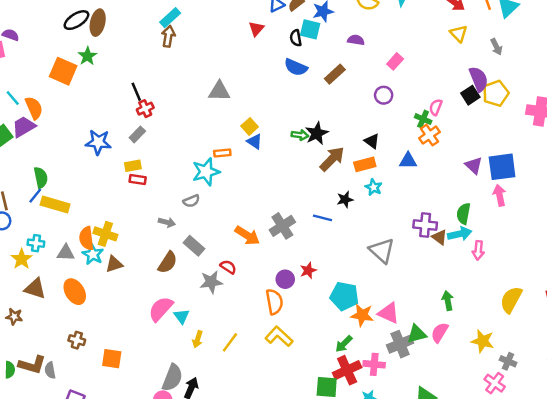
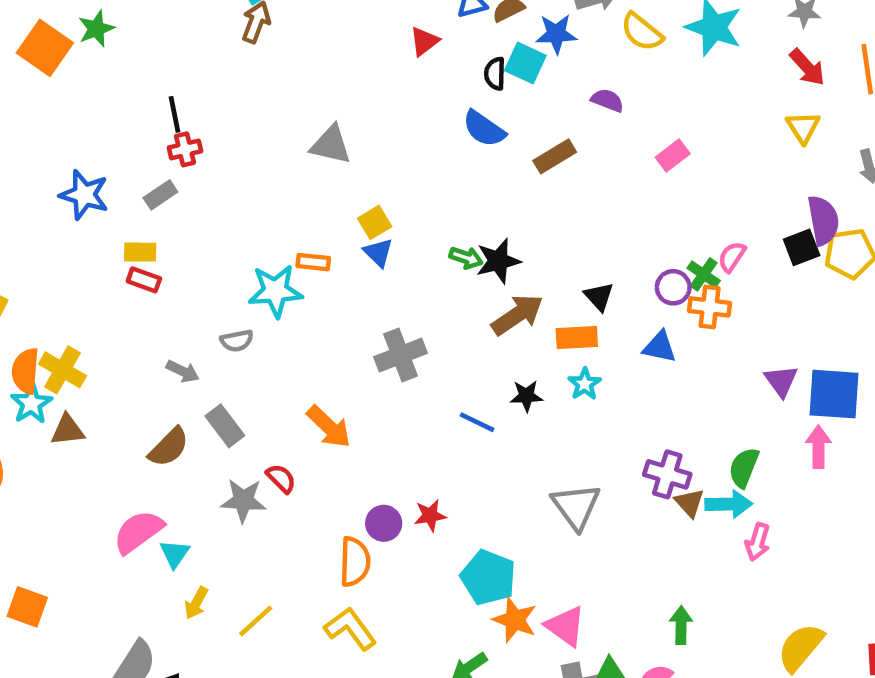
purple circle: (384, 95) -> (673, 287), moved
orange cross: (429, 135) -> (710, 307), turned 30
gray cross: (282, 226) -> (401, 355), moved

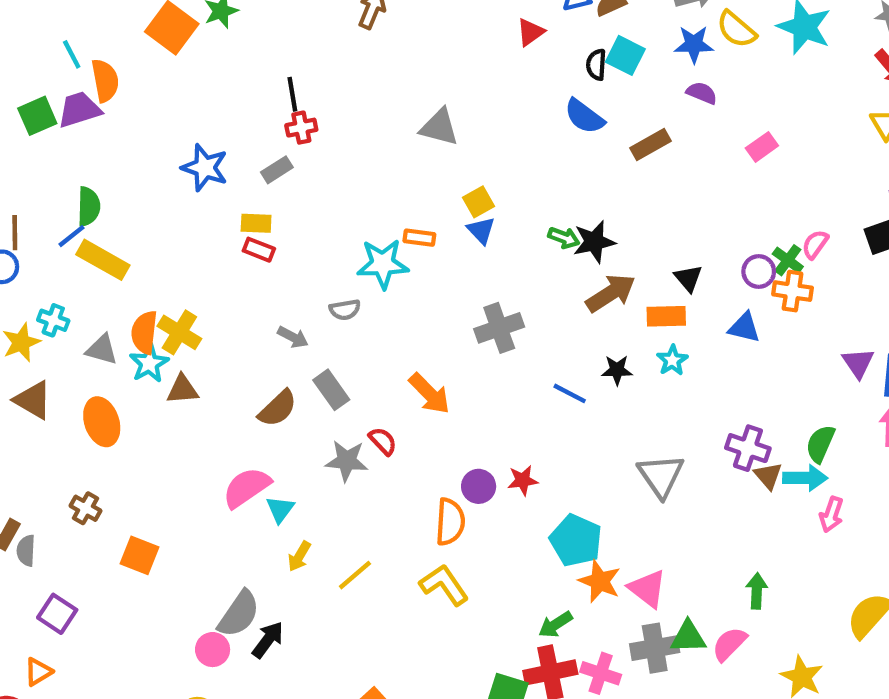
blue star: (556, 34) -> (694, 44), moved

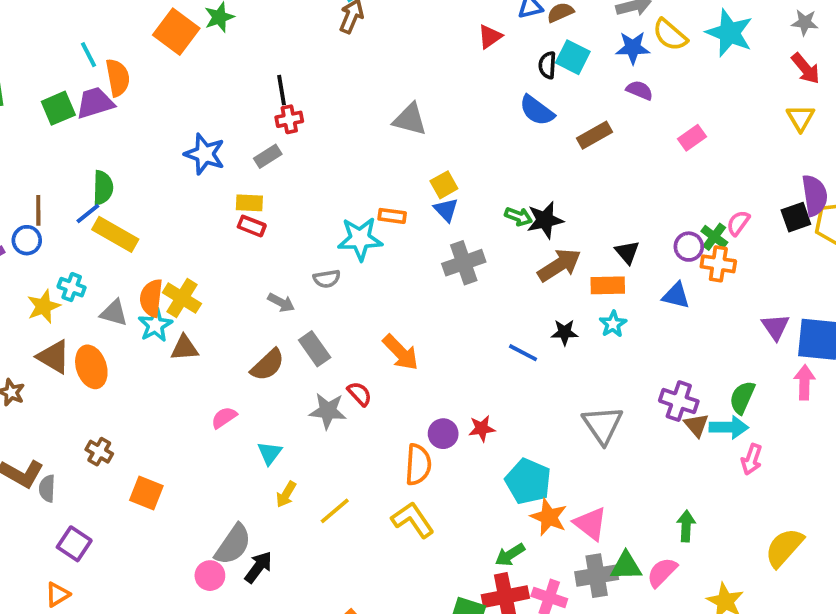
gray cross: (499, 328) -> (464, 263), moved
orange ellipse: (102, 422) -> (91, 367), moved
pink semicircle: (247, 487) -> (224, 418), moved, size x0.6

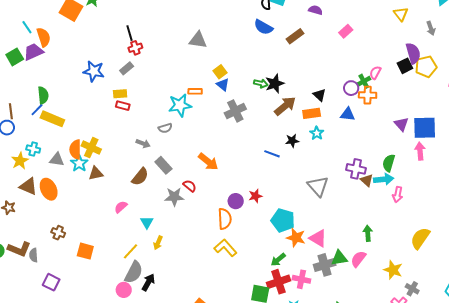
green cross: (714, 237) -> (364, 81), turned 32
yellow line: (335, 511) -> (130, 251), moved

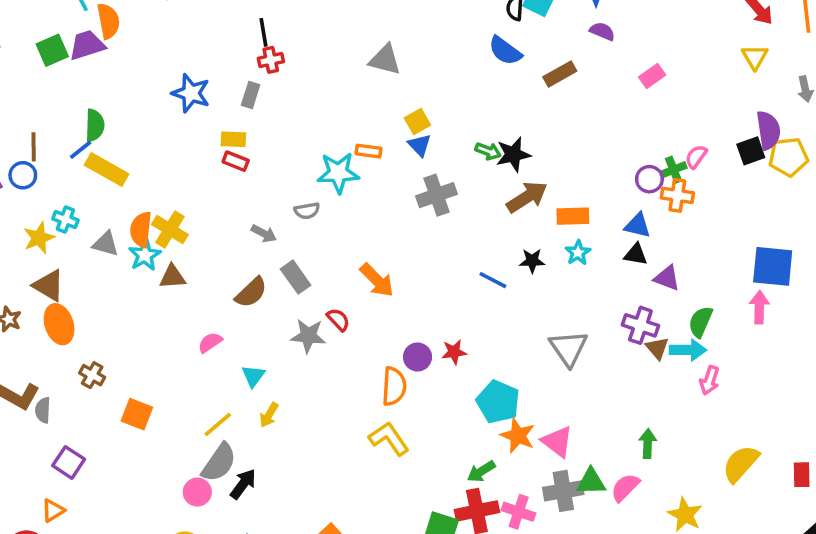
gray rectangle: (127, 68) -> (251, 95), turned -40
black triangle: (320, 95) -> (636, 254), moved, turned -40
purple triangle: (401, 124) -> (667, 278), moved, turned -35
orange ellipse: (49, 189) -> (59, 324), moved

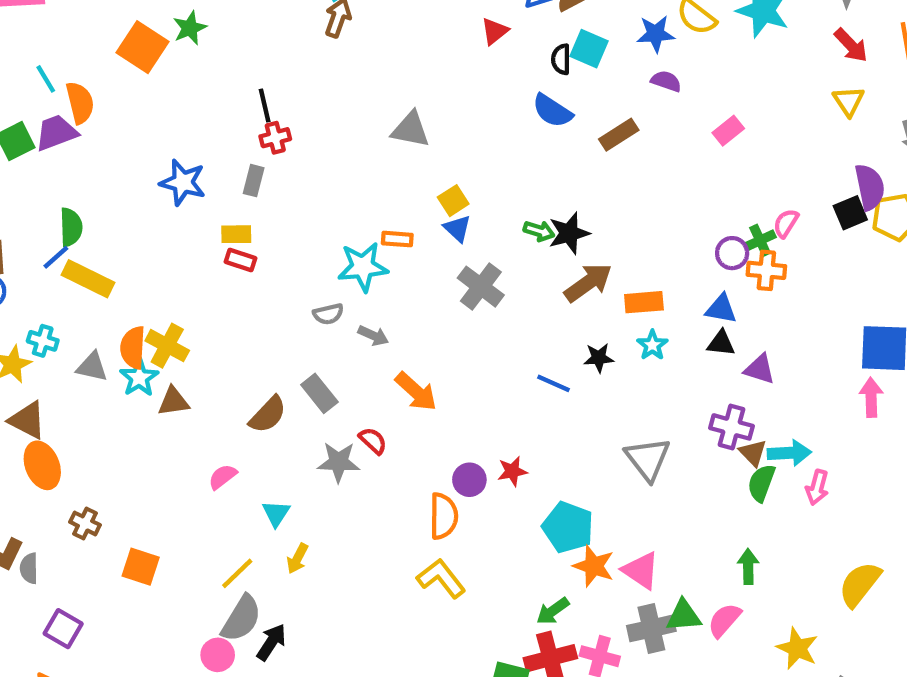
gray cross: (436, 195) -> (481, 287), turned -30
gray arrow: (264, 233) -> (373, 336), moved
green semicircle: (700, 322) -> (761, 483), moved

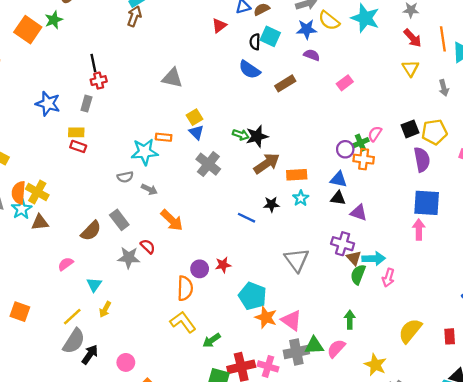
purple semicircle: (870, 187) -> (422, 160), moved
green arrow: (553, 611) -> (212, 340), moved
pink circle: (218, 655) -> (126, 362), moved

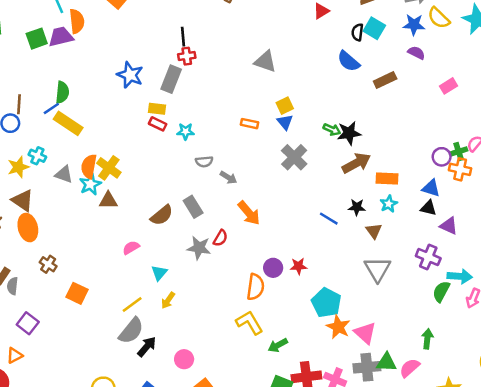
gray rectangle: (86, 104) -> (171, 79), size x1.5
cyan star: (145, 152) -> (186, 131), moved, size x0.6
red semicircle: (148, 246) -> (220, 238), turned 70
brown triangle: (354, 258) -> (374, 231), moved

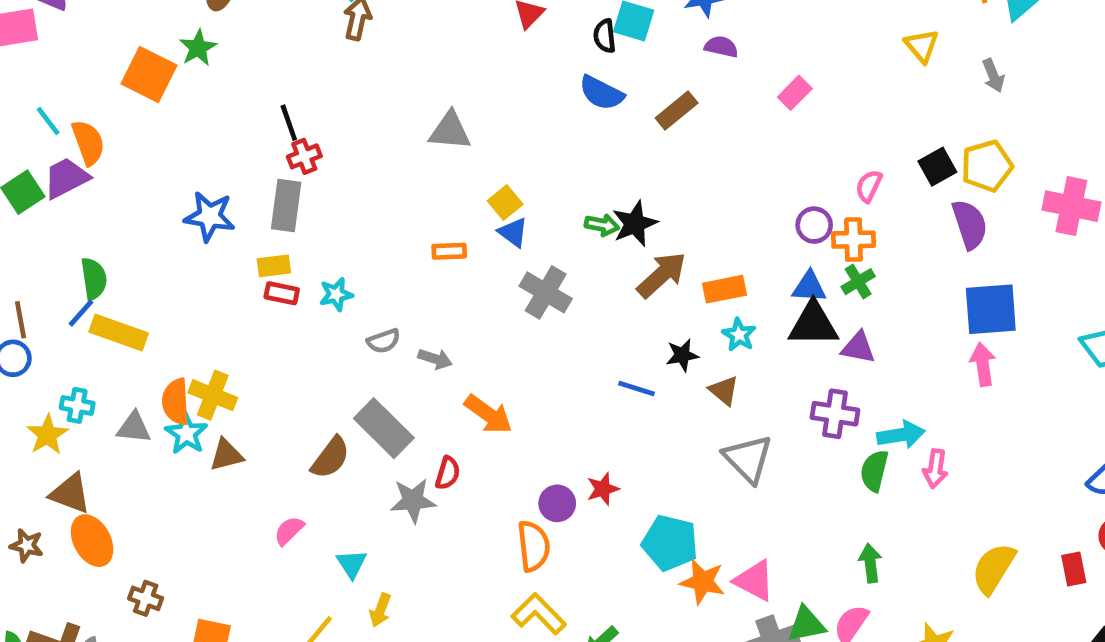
green cross: (459, 152) -> (858, 282), moved
gray rectangle: (193, 207) -> (384, 428), size x1.4
black triangle: (428, 208) -> (813, 324), size x1.6

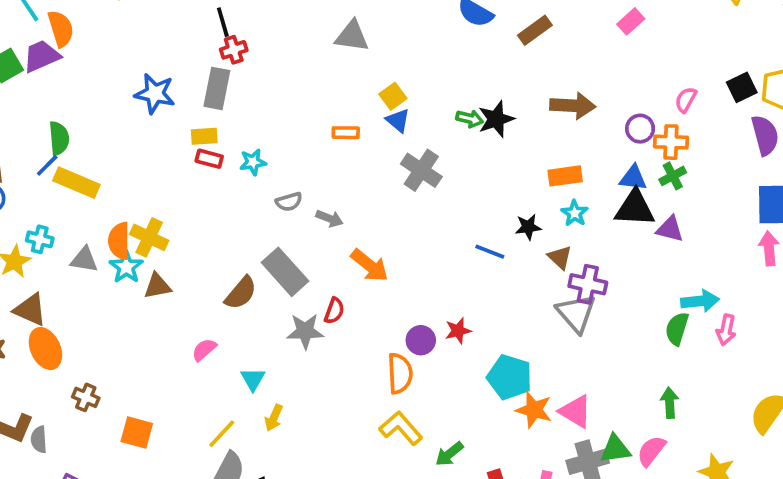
brown arrow: (662, 275) -> (573, 106), moved, turned 42
purple cross: (835, 414) -> (588, 284), moved

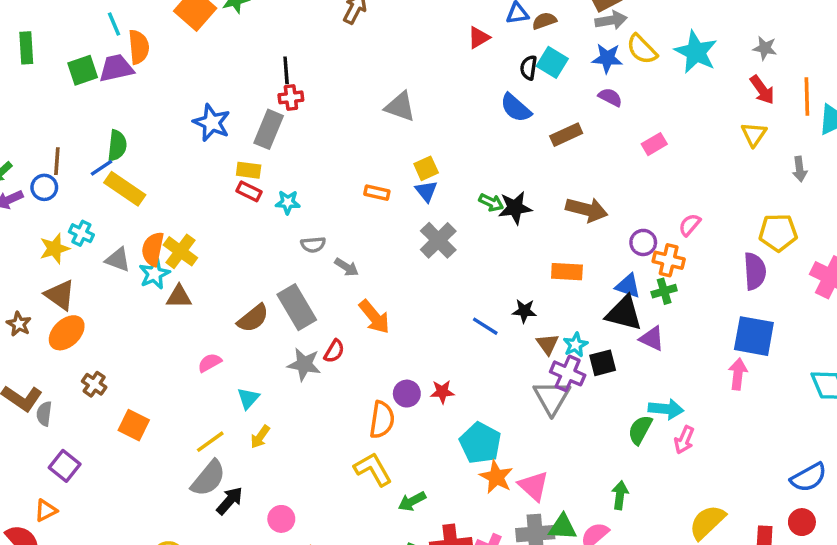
black square: (742, 87) -> (603, 363), moved
cyan star: (575, 213) -> (575, 345), moved
orange ellipse: (45, 349) -> (67, 333), turned 60

